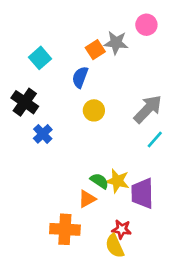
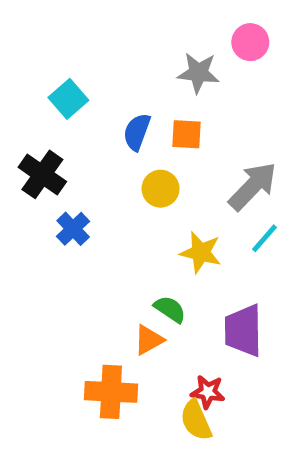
orange square: (95, 50) -> (187, 134), moved, turned 36
yellow star: (117, 181) -> (201, 252), moved

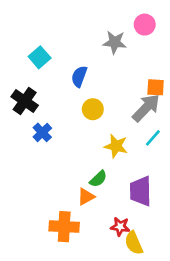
orange square: (187, 134) -> (156, 87), moved
green semicircle: (170, 309) -> (98, 179), turned 102
yellow semicircle: (196, 420) -> (134, 243), moved

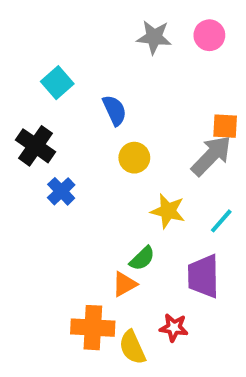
gray star: (115, 42) -> (154, 37), moved
blue semicircle: (79, 76) -> (115, 110), turned 135
cyan line: (153, 138) -> (221, 221), moved
yellow semicircle: (134, 243) -> (132, 347), moved

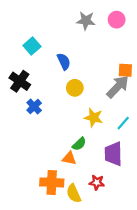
orange triangle: (124, 284) -> (69, 158), turned 40

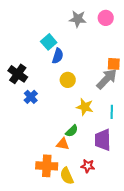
cyan square: (32, 46) -> (49, 42), moved
blue semicircle: (64, 61) -> (58, 56), turned 42
cyan line: (123, 123) -> (112, 112), turned -40

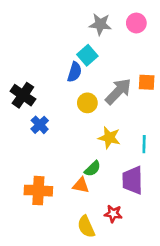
cyan square: (49, 42) -> (87, 55), moved
gray arrow: (107, 79) -> (118, 91), moved
orange cross: (47, 166) -> (38, 191), moved

